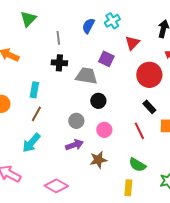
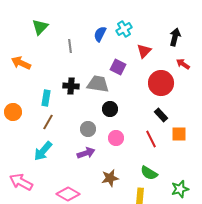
black cross: (59, 63) -> (71, 86), moved
brown star: (98, 160) -> (110, 178), moved

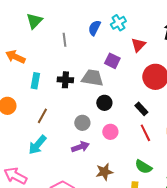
cyan rectangle: (46, 98) -> (35, 81), moved
black rectangle: (161, 115) -> (141, 109), moved

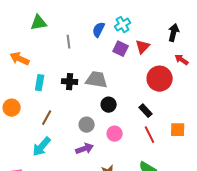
green triangle: (34, 21) -> (39, 23), turned 36
purple square: (112, 61) -> (121, 49), moved

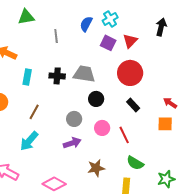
red arrow: (182, 60) -> (170, 103), moved
red circle: (160, 79) -> (130, 73), moved
red line: (150, 135) -> (124, 135), moved

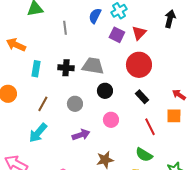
gray circle: (74, 119) -> (75, 104), moved
red line: (124, 135) -> (150, 127), moved

